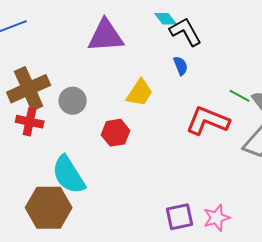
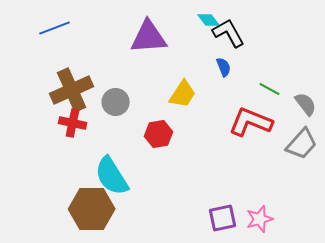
green line: (240, 96) -> (270, 89), moved

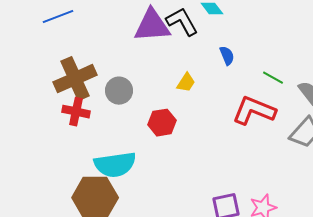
black L-shape: (229, 33) -> (182, 22), moved
yellow trapezoid: (183, 94) -> (186, 83), size x0.7
cyan semicircle: (112, 176) -> (115, 165), turned -66

